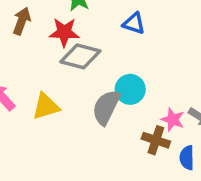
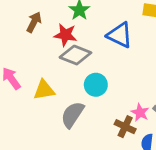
blue triangle: (134, 24) -> (120, 35), size x1.5
cyan circle: (130, 89) -> (96, 85), moved
gray semicircle: (106, 107) -> (72, 115), moved

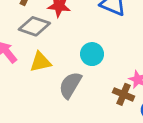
gray diamond: (75, 55) -> (34, 26), moved

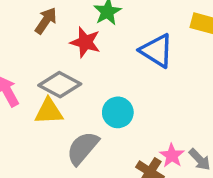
gray diamond: (34, 26) -> (60, 85), moved

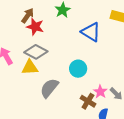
red star: (85, 42) -> (35, 27), moved
cyan circle: (118, 112) -> (78, 69), moved

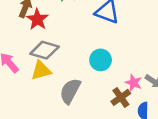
red star: (35, 27) -> (37, 19), turned 30
brown cross: (88, 101) -> (121, 97), turned 35

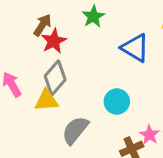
gray diamond: (45, 50) -> (55, 78), turned -76

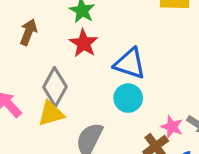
red star: (54, 41) -> (84, 43), moved
blue triangle: (135, 48) -> (130, 63), moved

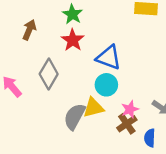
yellow triangle: (51, 114) -> (93, 108), moved
pink star: (172, 127) -> (130, 109), moved, turned 30

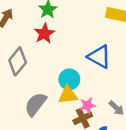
blue triangle: (109, 57) -> (99, 57), moved
yellow triangle: (93, 108) -> (68, 95), moved

